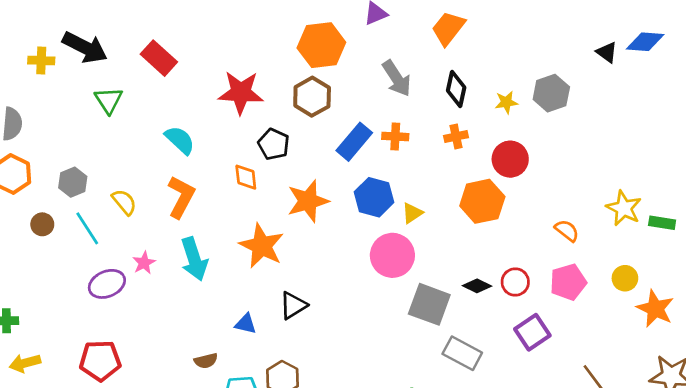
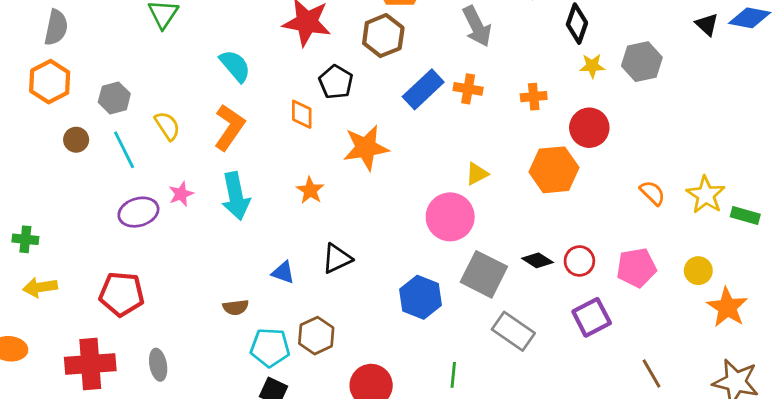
black diamond: (456, 89) -> (577, 24), moved
blue hexagon: (374, 197) -> (420, 297), moved
orange semicircle: (567, 231) -> (652, 193), moved
orange star: (262, 246) -> (310, 190), size x0.6

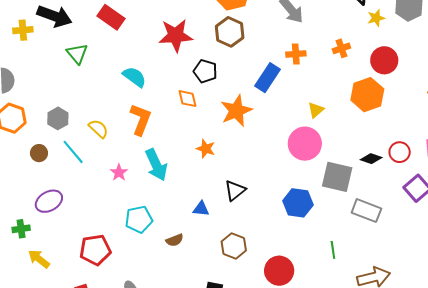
blue rectangle: (423, 89) -> (268, 78), moved
purple ellipse: (138, 212) -> (49, 201), moved
yellow arrow: (40, 287) -> (39, 259), turned 60
cyan pentagon: (270, 348) -> (139, 219), moved

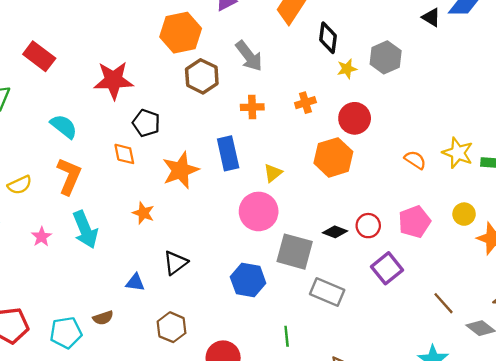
brown hexagon: (230, 32) -> (202, 76), moved
blue rectangle: (268, 78) -> (228, 153), moved, turned -48
yellow semicircle: (98, 129) -> (20, 185), turned 110
cyan pentagon: (139, 219) -> (66, 333), moved

